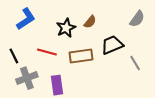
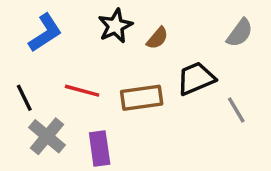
black star: (66, 28) -> (115, 26), moved
gray cross: (27, 78) -> (47, 136), turned -30

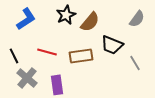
brown semicircle: (157, 38) -> (90, 22), size x1.5
black trapezoid: (196, 78) -> (112, 45), turned -135

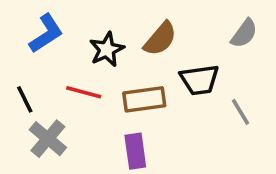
black star: (66, 15) -> (107, 49), moved
black trapezoid: (112, 45) -> (200, 80), turned -30
purple rectangle: (57, 85) -> (135, 151), moved

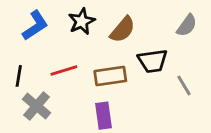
black star: (107, 49) -> (82, 21), moved
red line: (84, 92) -> (64, 71), turned -32
black line: (25, 99) -> (19, 76), turned 35

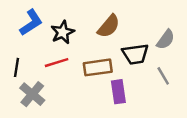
black star: (82, 21) -> (63, 32), moved
gray semicircle: (187, 25) -> (166, 40), moved
purple rectangle: (103, 116) -> (118, 92), moved

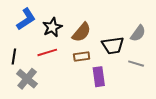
brown semicircle: (109, 26) -> (82, 32), moved
brown rectangle: (98, 67) -> (82, 57), size x0.7
gray line: (163, 76) -> (136, 64), turned -42

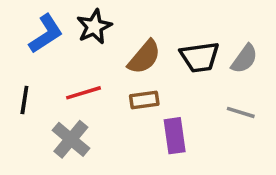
black star: (52, 27) -> (94, 27), moved
black trapezoid: (113, 45) -> (200, 57), moved
gray cross: (27, 79) -> (71, 139), moved

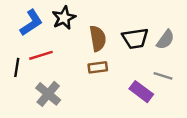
brown semicircle: (144, 57) -> (98, 38), turned -50
red line: (83, 93) -> (41, 55), moved
purple rectangle: (175, 136) -> (141, 92), moved, turned -45

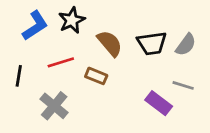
brown semicircle: (98, 38) -> (110, 43), turned -30
red line: (41, 55) -> (61, 62), moved
brown rectangle: (98, 67) -> (96, 76), moved, turned 30

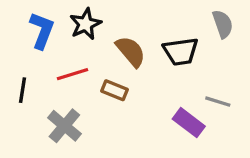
blue L-shape: (35, 26) -> (42, 30), turned -36
gray semicircle: (186, 45) -> (223, 24), moved, turned -55

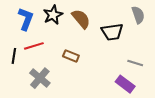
brown semicircle: (131, 51) -> (81, 19), moved
red line: (73, 74) -> (34, 46), moved
purple rectangle: (189, 123) -> (125, 84), moved

